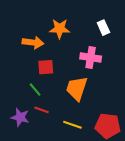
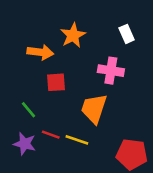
orange star: (60, 29) -> (73, 35), turned -30
green line: (35, 90) -> (29, 110), moved
yellow line: (72, 125) -> (77, 140), moved

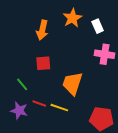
orange star: (73, 35) -> (72, 18), moved
orange arrow: (40, 52) -> (42, 30), moved, turned 96
pink cross: (111, 71) -> (105, 54), moved

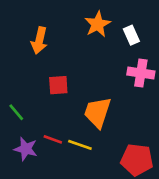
orange arrow: (42, 30) -> (39, 40), moved
green line: (22, 84) -> (16, 112), moved

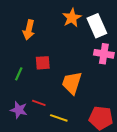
white rectangle: (131, 35) -> (97, 26), size x1.6
green line: (16, 112) -> (19, 74), moved, turned 64
yellow line: (80, 145) -> (59, 118), moved

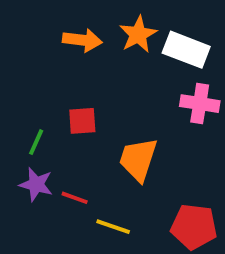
white rectangle: (97, 26) -> (186, 50), turned -45
orange arrow: (29, 30) -> (82, 40), moved, turned -96
purple star: (19, 110) -> (36, 184), moved

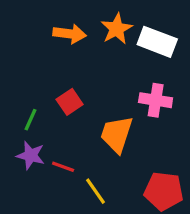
pink cross: (200, 104) -> (156, 100), moved
red square: (82, 121) -> (70, 102), turned -30
yellow line: (113, 227) -> (96, 191), turned 36

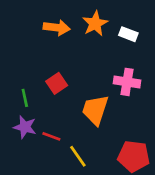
white rectangle: (157, 42) -> (128, 34), size x0.6
green line: (31, 120) -> (25, 98), turned -36

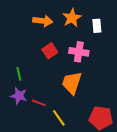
white rectangle: (128, 34) -> (97, 26), turned 64
pink cross: (127, 82) -> (79, 52), moved
red square: (57, 83) -> (50, 51), moved

